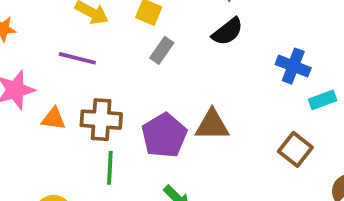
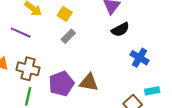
black semicircle: (228, 32) -> (120, 30), moved
cyan rectangle: (323, 100) -> (152, 91), moved

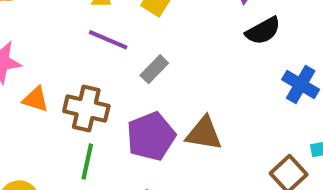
purple line: (21, 33) -> (108, 40), moved
gray rectangle: (68, 36) -> (154, 69), moved

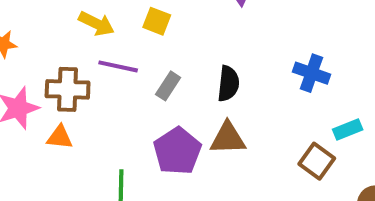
black semicircle: (263, 31) -> (228, 84), moved, turned -44
brown cross: (86, 109) -> (68, 89), moved

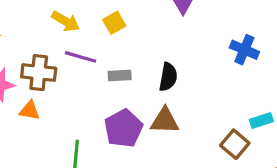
yellow square: (157, 21) -> (114, 23), turned 35
blue cross: (311, 73) -> (244, 50), moved
gray rectangle: (168, 86) -> (120, 75), turned 50

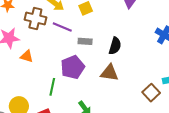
brown cross: (39, 73) -> (35, 19), moved
purple pentagon: (123, 128) -> (73, 67), moved

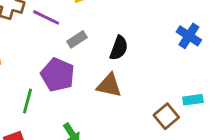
gray rectangle: (85, 41) -> (77, 39), turned -40
purple pentagon: (73, 67) -> (58, 75), turned -30

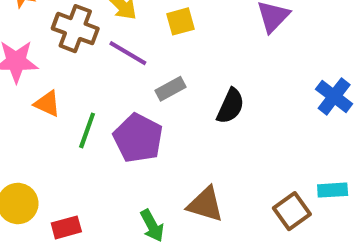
brown triangle: (109, 85) -> (205, 204), moved
green line: (28, 101) -> (87, 130), moved

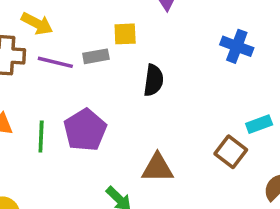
yellow square: (181, 21) -> (125, 34), moved, turned 30
gray rectangle: (170, 89) -> (96, 56), moved, turned 35
purple pentagon: (138, 138) -> (85, 130), turned 30

